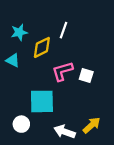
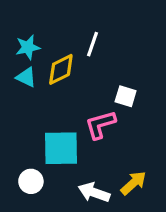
cyan triangle: (13, 60) -> (26, 77), moved
pink L-shape: (62, 71) -> (100, 125), moved
white square: (86, 76) -> (126, 96), moved

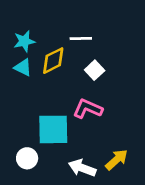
white line: (92, 44) -> (81, 38), turned 70
white square: (126, 96) -> (95, 70), moved, turned 30
pink L-shape: (100, 125) -> (88, 109), turned 40

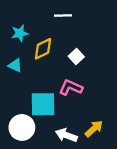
white line: (81, 38) -> (63, 15), moved
cyan triangle: (23, 67) -> (15, 65), moved
white circle: (27, 158) -> (22, 127), size x1.5

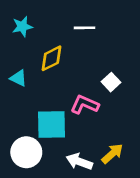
white line: (63, 15) -> (85, 28), moved
cyan star: (20, 33) -> (22, 26), moved
white square: (76, 57) -> (111, 82), moved

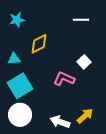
white line: (85, 28) -> (81, 20), moved
cyan triangle: (18, 78) -> (14, 59), turned -32
cyan square: (51, 124) -> (20, 86), moved, turned -30

